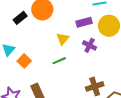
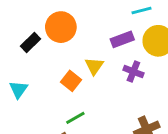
orange square: (24, 61) -> (71, 81), moved
green line: (59, 61) -> (75, 118), moved

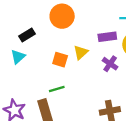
black rectangle: (30, 42) -> (27, 35), moved
orange square: (71, 81) -> (60, 60), turned -35

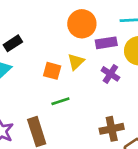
orange circle: (62, 16) -> (82, 24), moved
green line: (57, 89) -> (60, 101), moved

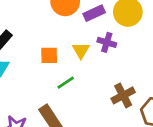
yellow triangle: (76, 62) -> (81, 50), moved

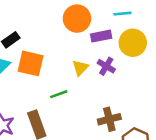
orange square: (49, 55) -> (31, 63), moved, size x1.5

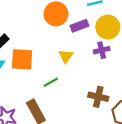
purple cross: (106, 66) -> (102, 50), moved, turned -35
brown cross: (109, 119) -> (98, 97), turned 36

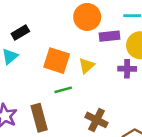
orange square: (22, 59) -> (57, 61), moved
brown cross: (98, 97) -> (97, 120), moved

